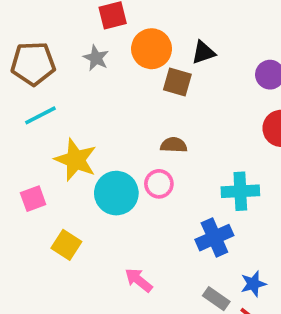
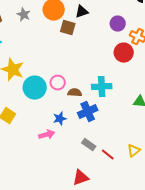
brown semicircle: (174, 145) -> (75, 93), moved
pink arrow: (139, 280) -> (47, 135), turned 126
blue star: (253, 284) -> (60, 119), moved

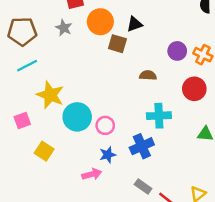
purple circle: (118, 24) -> (177, 51), moved
red circle: (124, 53) -> (194, 89), moved
pink circle: (58, 83) -> (105, 125), moved
brown semicircle: (75, 93) -> (148, 75), moved

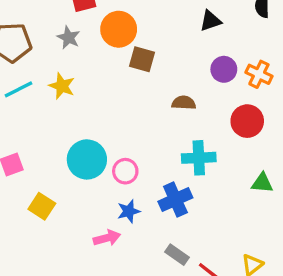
black triangle: (135, 24) -> (210, 21), moved
yellow star: (50, 95) -> (62, 86), moved, size x0.7

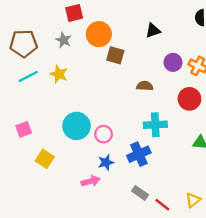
black triangle: (210, 21) -> (153, 31), moved

